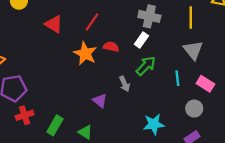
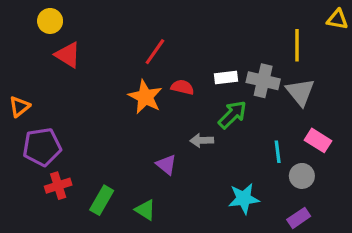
gray cross: (149, 16) -> (263, 81), moved
red triangle: (54, 24) -> (68, 55), moved
white rectangle: (141, 40) -> (226, 77), turned 48
cyan line: (177, 78) -> (278, 152), moved
gray arrow: (125, 84) -> (202, 140), turned 112

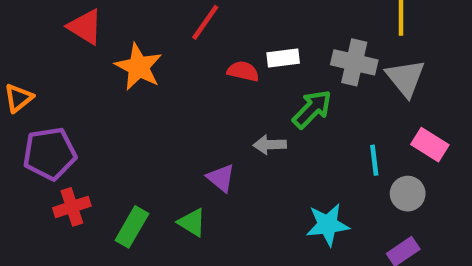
white rectangle: (226, 77) -> (283, 58), moved
orange star: (145, 97) -> (139, 67), moved
green triangle: (145, 210) -> (192, 222), moved

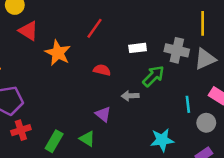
red semicircle: (243, 71) -> (102, 70), moved
gray triangle: (405, 78) -> (205, 59), turned 45

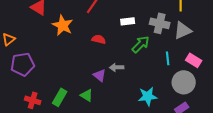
gray arrow: (130, 96) -> (117, 67), moved
cyan line: (188, 104) -> (168, 58), moved
gray circle: (206, 123) -> (184, 82), size x1.5
red cross: (21, 130) -> (33, 100), moved, turned 35

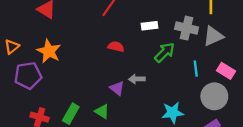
orange star: (63, 25) -> (49, 51), moved

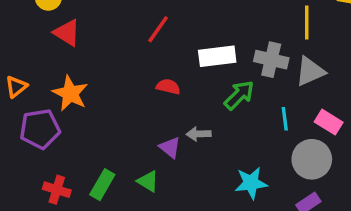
white rectangle: (150, 26) -> (217, 56), size x1.5

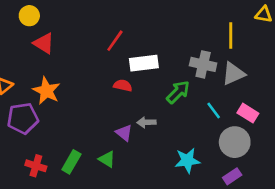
white rectangle: (217, 56) -> (144, 63), moved
cyan line: (285, 119) -> (214, 110), turned -30

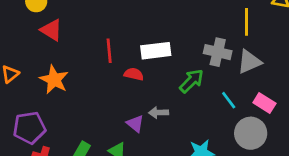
red line: (115, 41) -> (109, 51), moved, turned -40
purple pentagon: (23, 118) -> (29, 128), moved

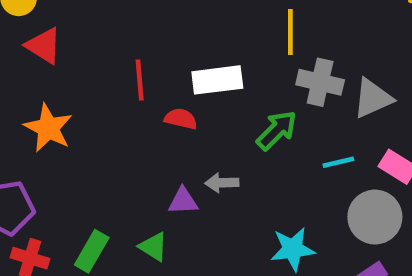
yellow line: (247, 22) -> (290, 32), moved
cyan line: (229, 100) -> (338, 162), turned -66
purple triangle: (135, 124) -> (183, 201), turned -42

